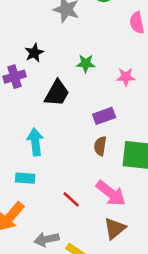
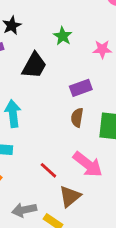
green star: (86, 63) -> (63, 36), turned 30
brown triangle: (115, 229) -> (70, 196), moved

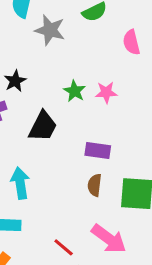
pink star: (102, 49) -> (106, 92), moved
purple rectangle: (81, 88) -> (98, 150), turned 30

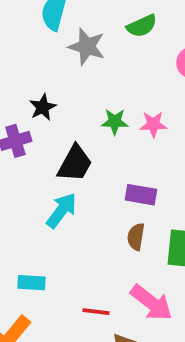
green star: (75, 91) -> (115, 122), turned -30
cyan arrow: (20, 183) -> (61, 210), moved, turned 44
red line: (64, 247) -> (96, 312), turned -35

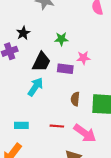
pink star: (153, 124) -> (83, 58), moved
purple rectangle: (141, 195) -> (65, 69), moved
red line: (96, 312) -> (57, 126), moved

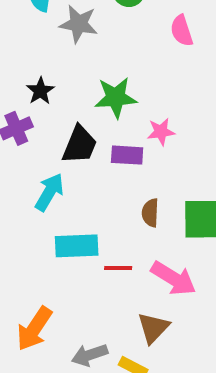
green star: (61, 39) -> (116, 98), size x1.5
cyan arrow: (35, 87) -> (49, 192), moved
cyan rectangle: (21, 125) -> (77, 246), moved, size x1.5

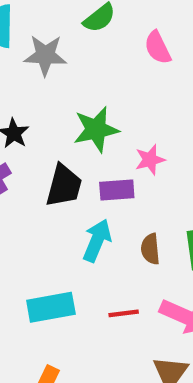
cyan arrow: (49, 192) -> (97, 240), moved
cyan rectangle: (77, 246) -> (51, 307), moved

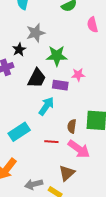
gray star: (45, 55) -> (36, 33), moved, turned -30
brown semicircle: (150, 249) -> (72, 126), moved
cyan rectangle: (51, 307) -> (19, 132), turned -35

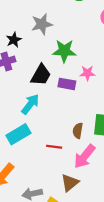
black star: (19, 50) -> (14, 40), moved
cyan arrow: (46, 106) -> (30, 104), moved
pink arrow: (79, 149) -> (85, 156), turned 90

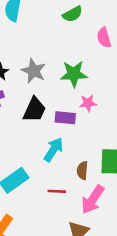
gray star: (42, 24) -> (34, 71), moved, turned -30
green star: (64, 51) -> (74, 74), moved
cyan arrow: (30, 104) -> (53, 150), moved

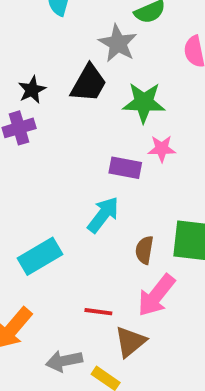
gray star: (34, 71) -> (118, 43), moved
black trapezoid: (34, 110) -> (89, 83), moved
red line: (57, 191) -> (98, 312), moved

